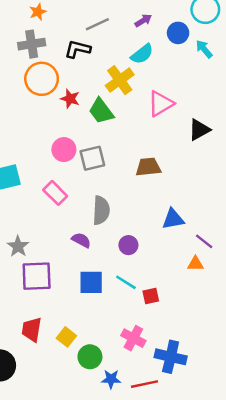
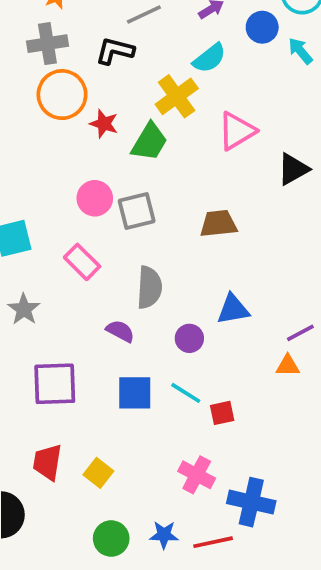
green trapezoid: (101, 111) -> (149, 142), turned -112
blue triangle: (173, 219) -> (233, 309), moved
purple line: (204, 241) -> (300, 333), turned -66
gray star: (18, 246) -> (24, 309), moved
green circle: (90, 357) -> (111, 538), moved

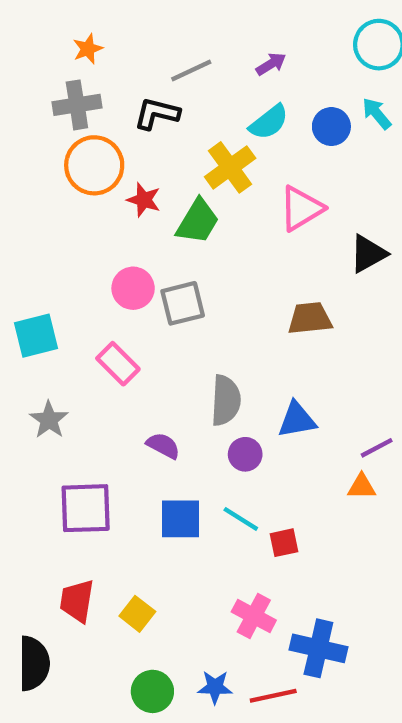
blue circle: (262, 27) -> (331, 127), moved
brown trapezoid: (219, 224) -> (310, 318), moved
gray semicircle: (149, 287) -> (226, 400), moved

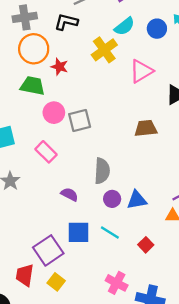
green trapezoid: (198, 221) -> (33, 86), moved, turned -110
blue triangle: (297, 420) -> (137, 200), moved
purple square: (86, 508) -> (48, 250), moved, turned -32
red square: (284, 543) -> (146, 245), moved, turned -32

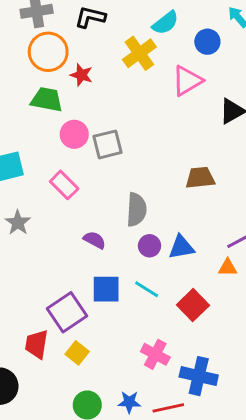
blue circle: (157, 29) -> (207, 42), moved
brown trapezoid: (146, 128) -> (200, 178), moved
red square: (146, 245) -> (193, 305), size x1.5

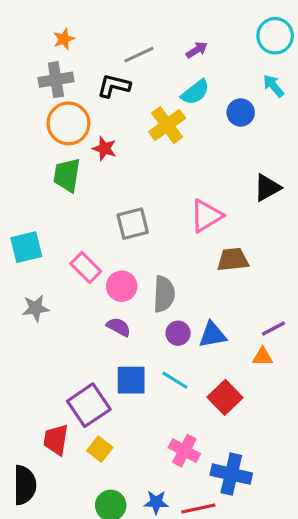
pink triangle: (187, 81) -> (206, 216), moved
green trapezoid: (47, 100) -> (67, 175), turned -92
pink circle: (74, 134) -> (122, 286), moved
gray star: (18, 223) -> (36, 308), turned 30

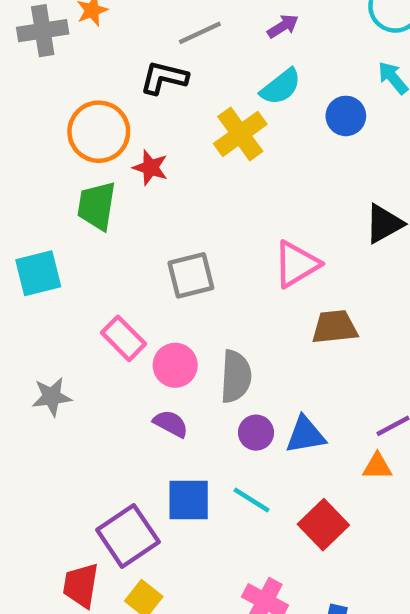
gray cross: (56, 80) -> (43, 31), moved
cyan square: (26, 247) -> (38, 273), moved

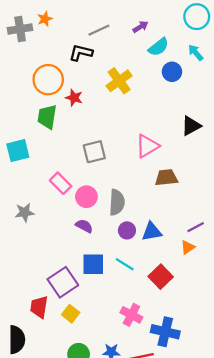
cyan semicircle: (281, 87) -> (158, 47), moved
orange triangle: (377, 466) -> (188, 247), turned -35

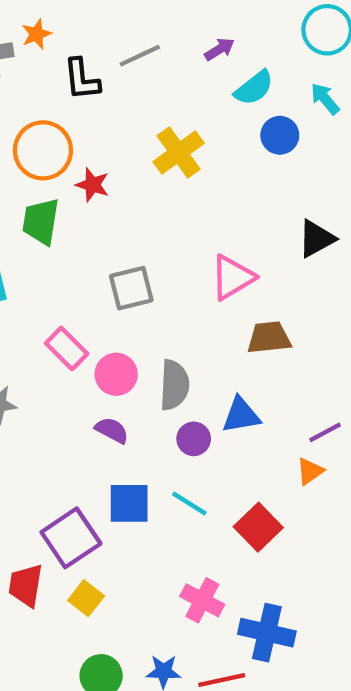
black L-shape: (81, 53) -> (82, 79), moved, turned -110
blue triangle: (152, 232) -> (241, 415), moved

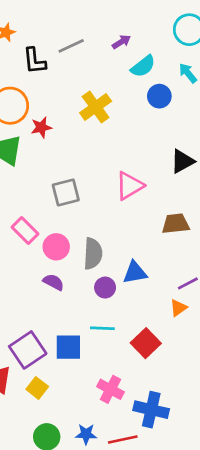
red star: (92, 185) -> (41, 127), turned -30
brown trapezoid: (269, 338) -> (176, 224), moved
blue square: (129, 503) -> (68, 347), moved
cyan line: (189, 503) -> (102, 328), turned -30

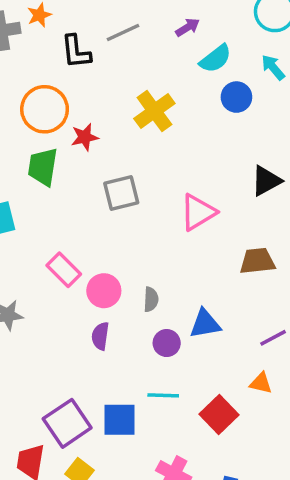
gray square: (66, 193) -> (121, 193), moved
gray semicircle: (93, 254) -> (151, 299), size x0.6
purple semicircle: (53, 282) -> (100, 336), turned -110
orange triangle: (178, 308) -> (261, 383), moved, turned 48

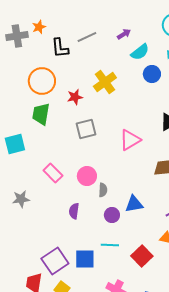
red star: (85, 137) -> (75, 97), moved
pink circle: (104, 291) -> (87, 176), moved

